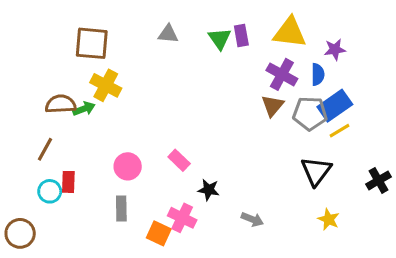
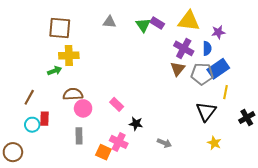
purple rectangle: (241, 36) -> (157, 23), turned -48
yellow cross: (106, 85) -> (69, 56), turned -30
brown semicircle: (61, 104) -> (73, 94), moved
yellow line: (340, 131) -> (225, 92), moved, turned -48

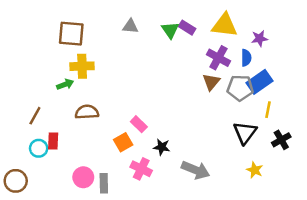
pink circle: (83, 108) -> (83, 177), moved
black cross: (247, 118) -> (281, 140), moved
gray rectangle: (79, 136) -> (104, 183), moved
gray arrow: (164, 143) -> (196, 170), size x1.6
orange square: (103, 152) -> (123, 142), moved, turned 35

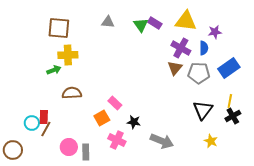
blue rectangle: (260, 82) -> (229, 68), moved
yellow line: (268, 110) -> (230, 101), moved
brown line: (35, 116) -> (46, 129), moved

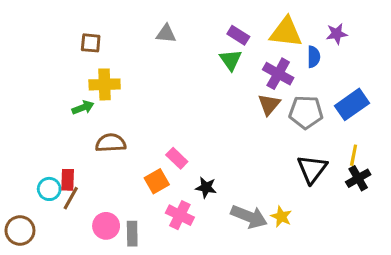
green triangle: (141, 25) -> (231, 60), moved
brown square: (59, 28) -> (91, 43), size x0.6
purple star: (215, 32) -> (337, 34), moved
blue semicircle: (204, 48) -> (314, 57), moved
yellow star: (211, 141) -> (281, 217), moved

